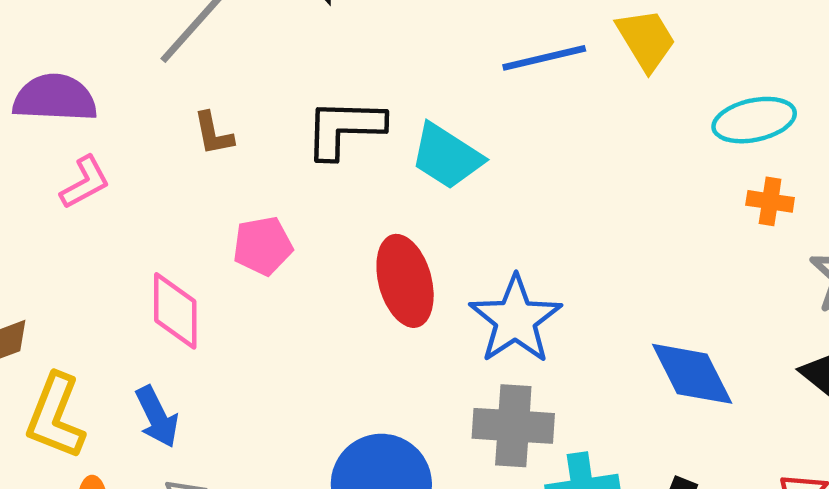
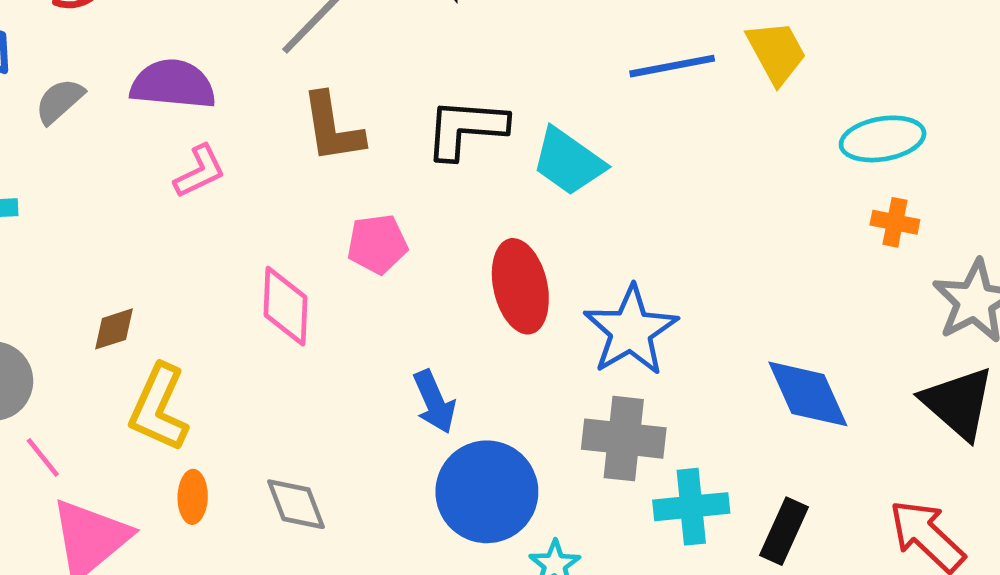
brown L-shape: (213, 134) -> (332, 128), size x1.6
blue arrow: (157, 417) -> (434, 402), moved

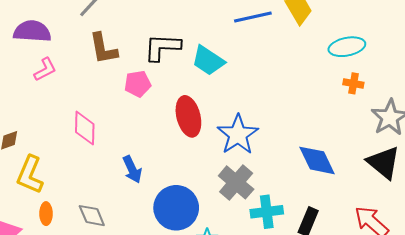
pink pentagon: (377, 244) -> (138, 84), moved
blue arrow: (434, 402) -> (132, 169), moved
gray cross: (624, 439) -> (236, 182), turned 36

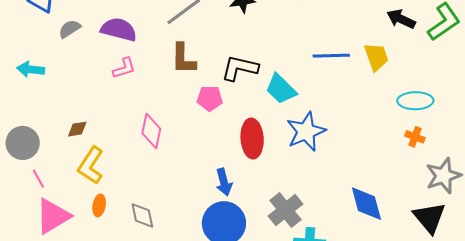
blue star: (238, 135) -> (306, 132), moved
blue arrow: (132, 169) -> (224, 182), moved

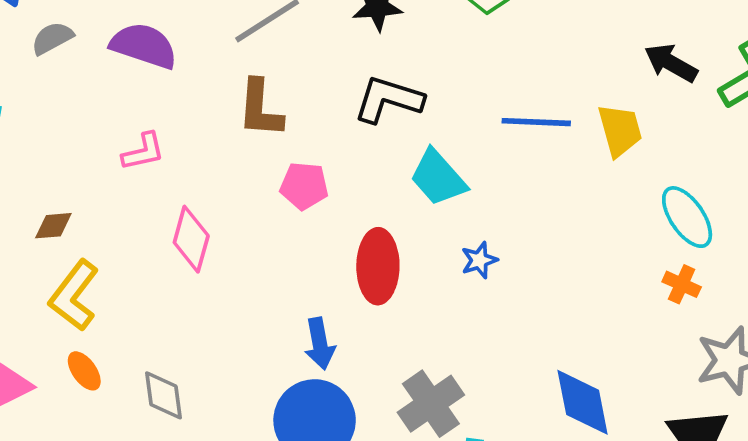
pink L-shape: (124, 68) -> (143, 152), moved
black L-shape: (240, 68) -> (388, 99), moved
cyan ellipse: (415, 101) -> (687, 217), turned 52
blue star: (306, 132) -> (479, 260), size x0.5
orange ellipse: (99, 205) -> (84, 371), turned -50

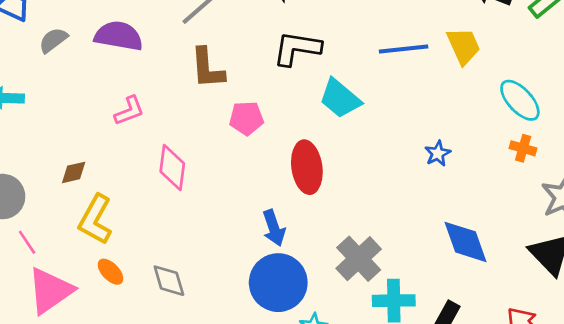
blue star: (479, 260) -> (438, 153), moved

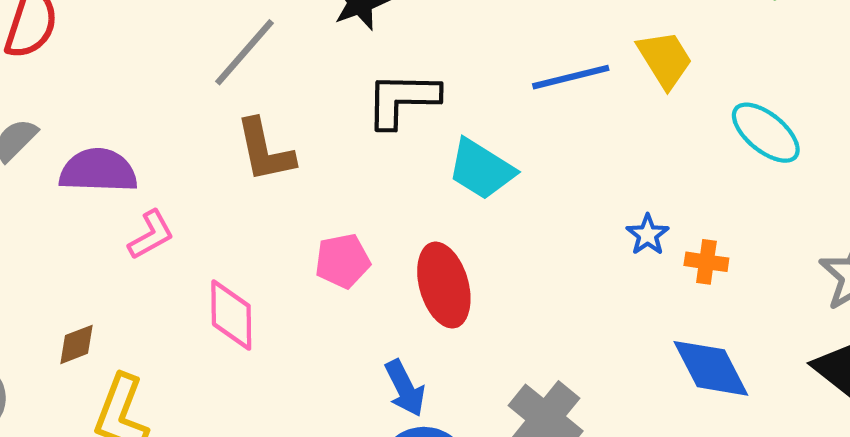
purple semicircle: (119, 36) -> (98, 171), moved
pink pentagon: (246, 118) -> (343, 261), moved
orange cross: (523, 148) -> (706, 262), moved

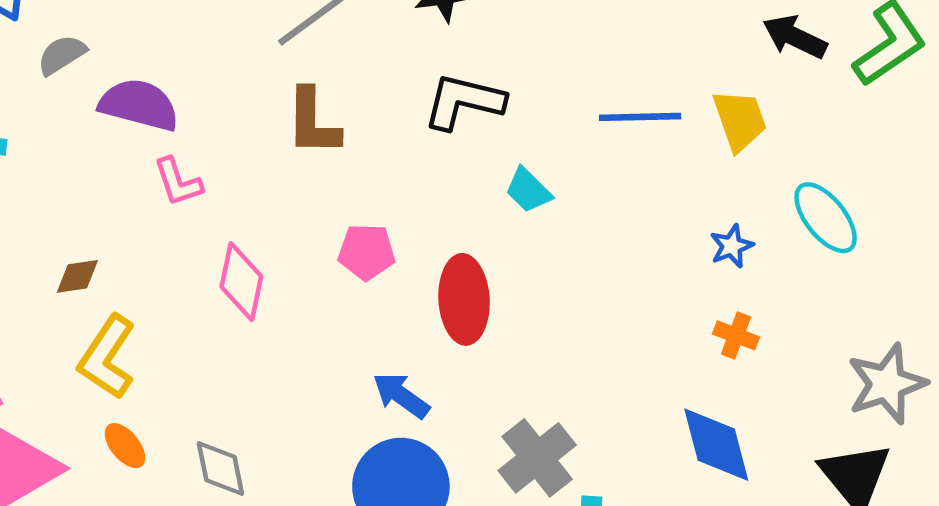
cyan trapezoid: (481, 169) -> (528, 190), size x0.7
pink L-shape: (151, 235) -> (178, 182), turned 88
blue star: (648, 235) -> (732, 246), moved
blue arrow: (405, 388) -> (401, 395), turned 140

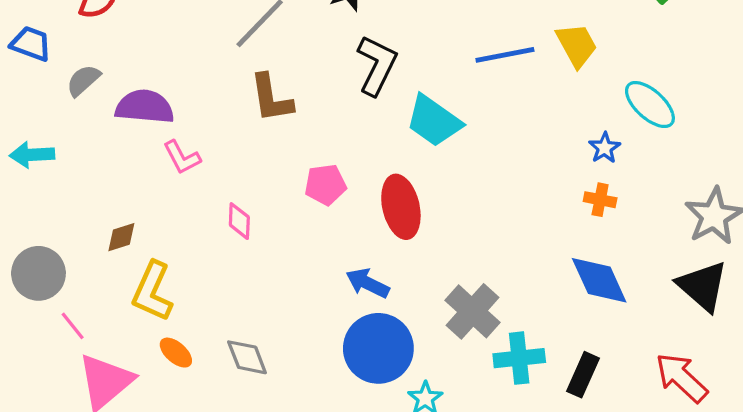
black L-shape: (464, 102) -> (377, 65), turned 112
cyan trapezoid: (528, 190) -> (434, 121), size x1.6
blue star: (732, 246) -> (605, 148), moved
pink diamond: (241, 282) -> (239, 221), size x0.7

